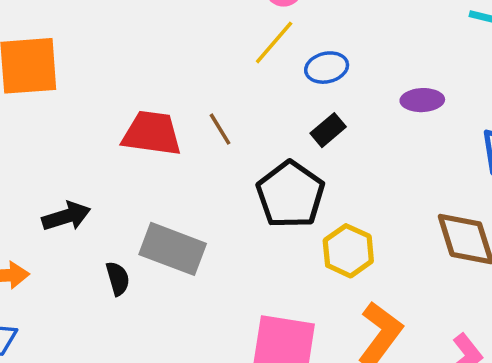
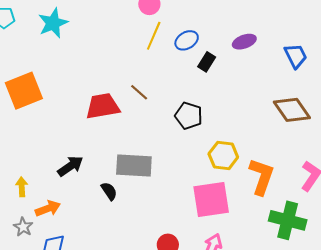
black rectangle: (328, 130) -> (207, 62), moved
black pentagon: (290, 195) -> (189, 116), size x0.7
yellow hexagon: (348, 251) -> (223, 155), moved

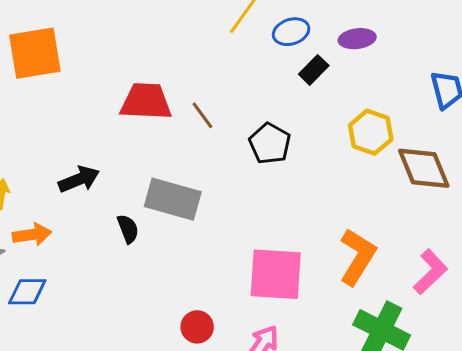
purple ellipse: (244, 42) -> (357, 39), moved
brown line: (139, 92) -> (202, 115), moved
yellow hexagon: (223, 155) -> (371, 132), moved

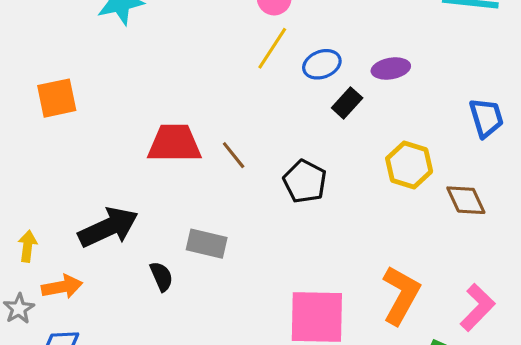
orange square: (35, 53) -> (57, 98), size x0.7
brown diamond: (424, 168) -> (466, 200), size x0.7
black arrow: (79, 179) -> (108, 227), size x1.4
gray rectangle: (173, 199) -> (207, 244), size x0.7

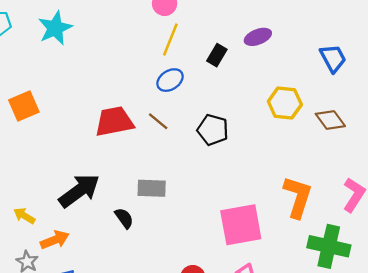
blue ellipse: (322, 64) -> (170, 80), moved
black rectangle: (347, 103) -> (217, 55), moved
yellow arrow: (28, 246) -> (24, 216), turned -55

